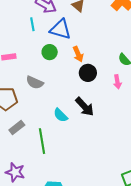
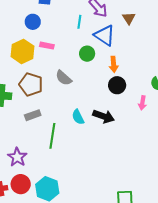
black arrow: (85, 107) -> (104, 116), turned -45

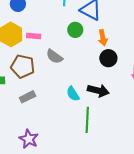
pink rectangle: (47, 46) -> (34, 36), moved
green line: (52, 136) -> (87, 120), moved
purple star: (17, 157) -> (29, 139), moved

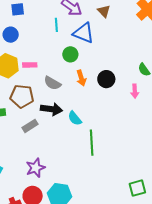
orange arrow: (103, 38) -> (81, 78), moved
black arrow: (98, 91) -> (51, 109), moved
purple star: (29, 139) -> (36, 168), turned 30

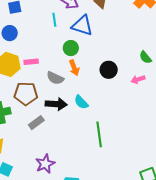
orange arrow: (81, 78) -> (74, 68), moved
pink arrow: (135, 91) -> (138, 79), turned 80
cyan semicircle: (75, 118) -> (81, 102), moved

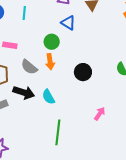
cyan line: (54, 20) -> (24, 13), moved
blue triangle: (82, 26) -> (68, 23), size x0.7
pink arrow: (138, 79) -> (100, 114), moved, turned 128

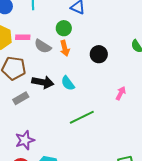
gray semicircle: (29, 67) -> (43, 46), moved
green line: (58, 132) -> (82, 117), turned 65

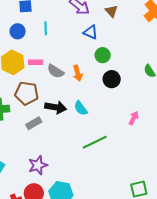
green circle: (64, 28) -> (103, 55), moved

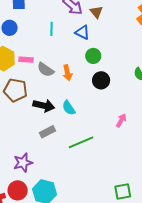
brown triangle: (111, 11) -> (96, 12), moved
cyan line: (46, 28) -> (52, 29), moved
gray rectangle: (34, 123) -> (47, 132), moved

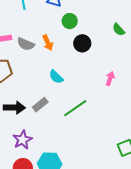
black arrow: (44, 106) -> (14, 108), moved

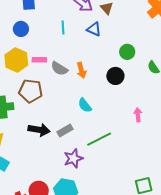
green circle: (70, 21) -> (127, 52), moved
pink arrow: (110, 78) -> (138, 115), turned -32
purple star: (22, 140) -> (73, 158), moved

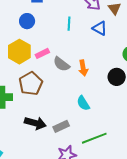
pink rectangle: (39, 60) -> (42, 53), turned -32
brown pentagon: (31, 91) -> (31, 84), turned 30

